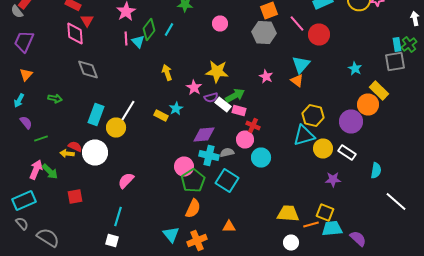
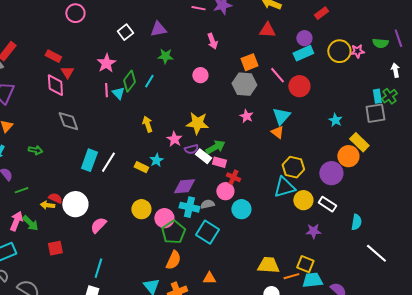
pink star: (266, 76) -> (246, 116), moved
cyan rectangle: (96, 114) -> (89, 160), moved
yellow circle: (116, 128) -> (141, 209), moved
pink semicircle: (126, 180) -> (98, 225), moved

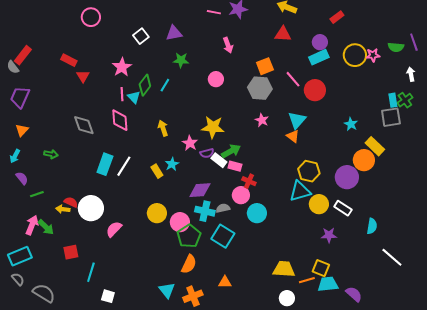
pink diamond: (55, 85) -> (120, 120), moved
yellow rectangle: (141, 167) -> (157, 171), turned 32
cyan line: (98, 268) -> (91, 272), moved

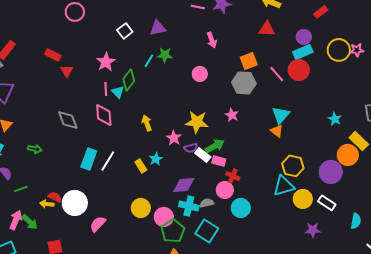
cyan line: (165, 85) -> (149, 61), moved
red circle: (315, 90) -> (299, 70), moved
pink star: (262, 120) -> (232, 115), moved

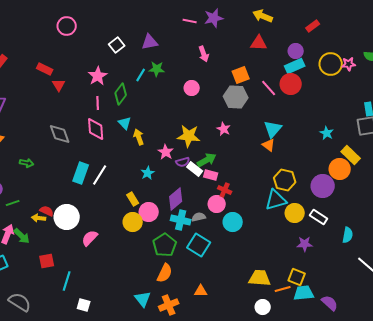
cyan triangle: (118, 92) -> (125, 123), moved
yellow rectangle: (141, 166) -> (133, 199), moved
purple diamond: (184, 185) -> (176, 199), turned -35
pink circle: (164, 217) -> (149, 212), moved

